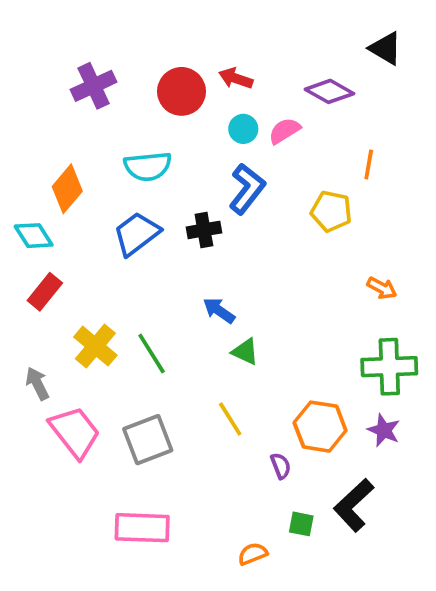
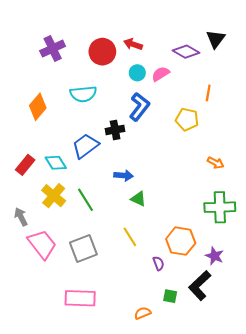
black triangle: (386, 48) -> (216, 39), moved, turned 36
blue trapezoid: (137, 234) -> (85, 146), moved
cyan diamond: (34, 236) -> (56, 163), moved
blue arrow: (219, 310) -> (124, 175), turned 150
purple star: (384, 430) -> (215, 256), moved

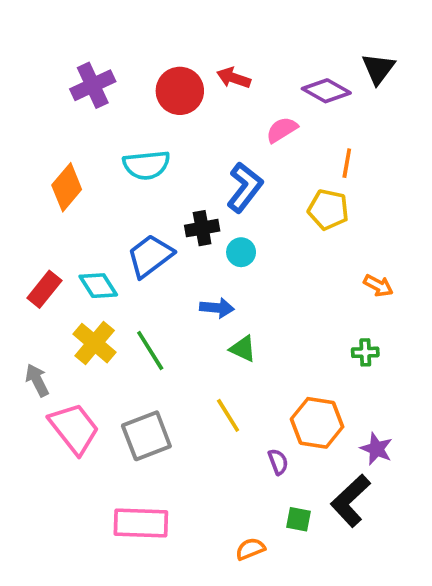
cyan circle: (137, 73) -> (241, 252), moved
orange line: (208, 93) -> (347, 163), moved
green cross: (220, 207) -> (365, 352), moved, size x0.5

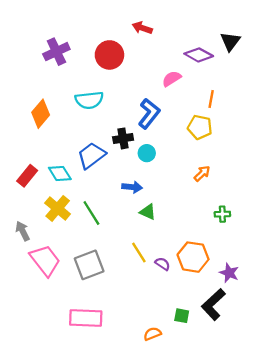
red arrow: (234, 78) -> (142, 28), moved
orange arrow: (378, 286) -> (202, 173), moved, turned -72
purple semicircle: (278, 462) -> (163, 264), moved, turned -35

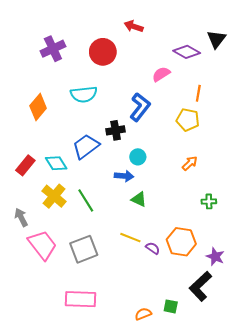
cyan circle: (147, 153) -> (138, 157), moved
yellow line: (139, 253) -> (130, 238), turned -36
green square: (182, 316) -> (171, 306), moved

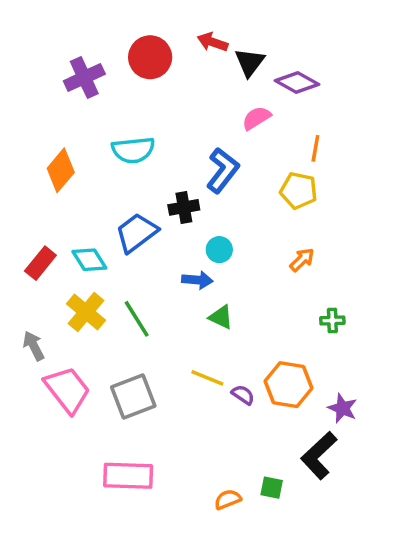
black triangle: (216, 39) -> (250, 62), moved
red circle: (103, 52) -> (150, 57), moved

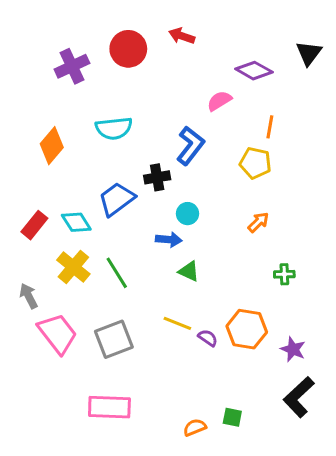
black triangle: (250, 62) -> (309, 53), moved
black L-shape: (319, 456) -> (299, 397), moved

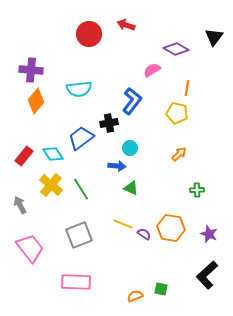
purple cross: (72, 66) -> (31, 70), moved, turned 30
pink trapezoid: (57, 333) -> (30, 248), moved
purple star: (293, 349) -> (209, 234), moved

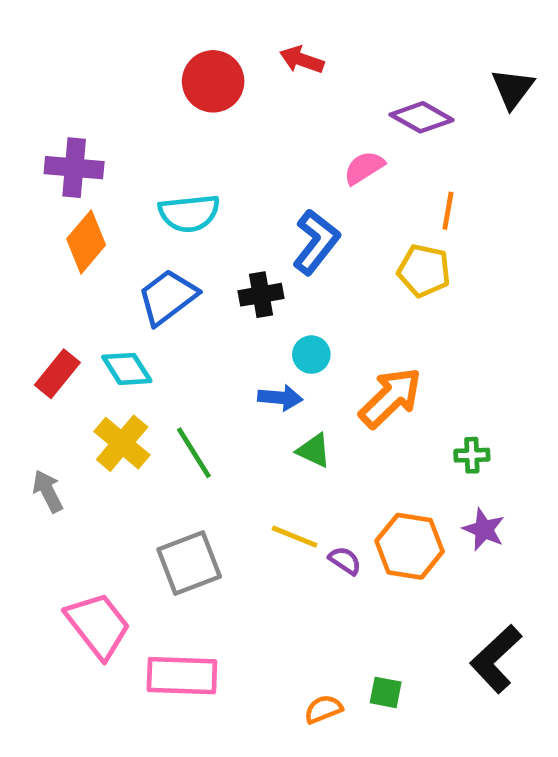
blue trapezoid: (81, 138) -> (168, 297), moved
orange arrow: (179, 154) -> (390, 398), moved, size x1.8
purple star: (209, 234) -> (484, 529), moved
pink trapezoid: (30, 248) -> (98, 625), moved

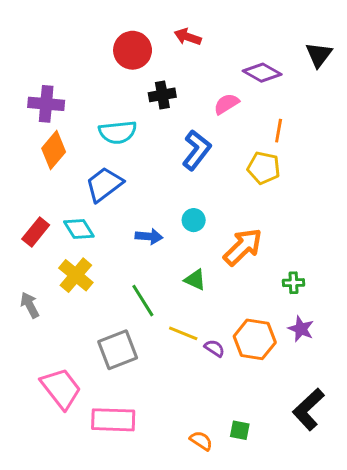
black cross: (261, 295) -> (162, 95), moved
blue arrow: (280, 398) -> (149, 236), moved
green line: (194, 453) -> (143, 301), moved
orange semicircle: (323, 709) -> (201, 441), turned 55

